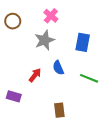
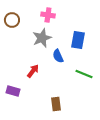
pink cross: (51, 16) -> (48, 15), turned -32
blue semicircle: (58, 68) -> (58, 56), moved

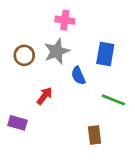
brown circle: (12, 20) -> (24, 55), moved
brown rectangle: (56, 104) -> (95, 135), moved

